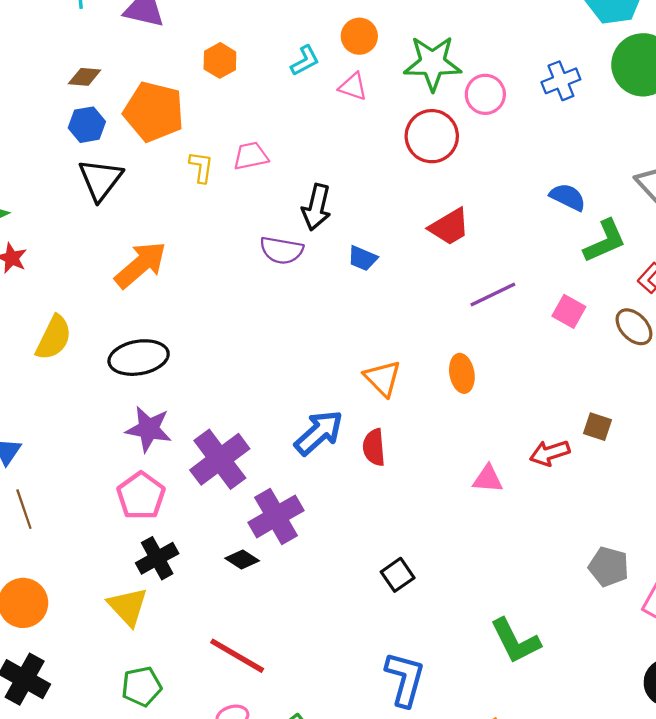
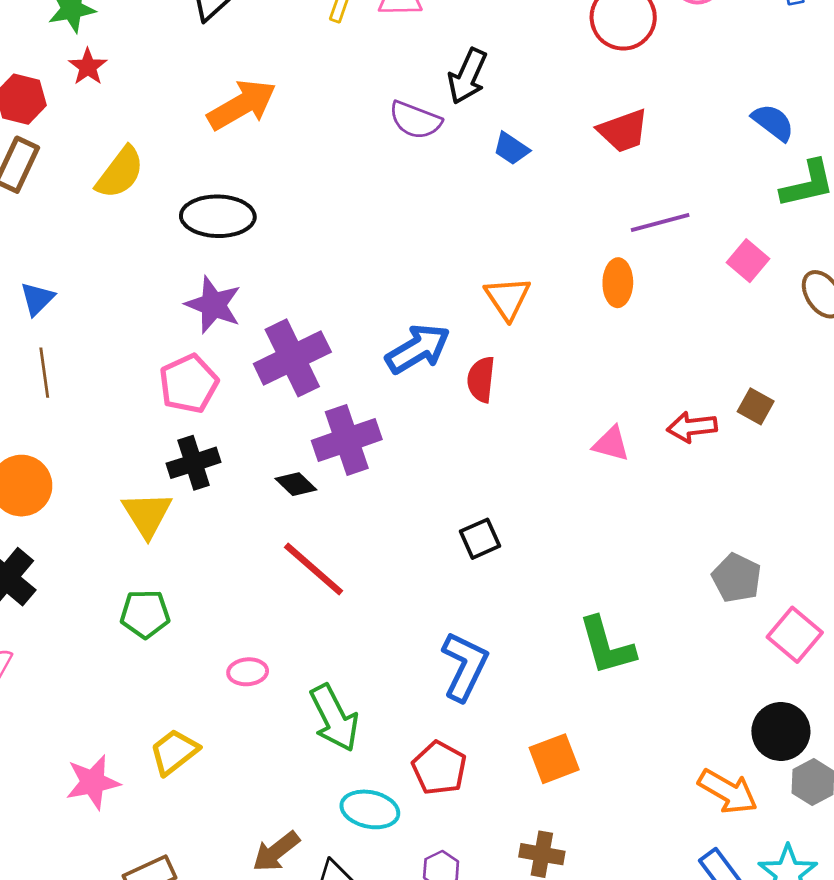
orange ellipse: (462, 373) -> (618, 283), moved
red line: (237, 656) -> (314, 569), moved

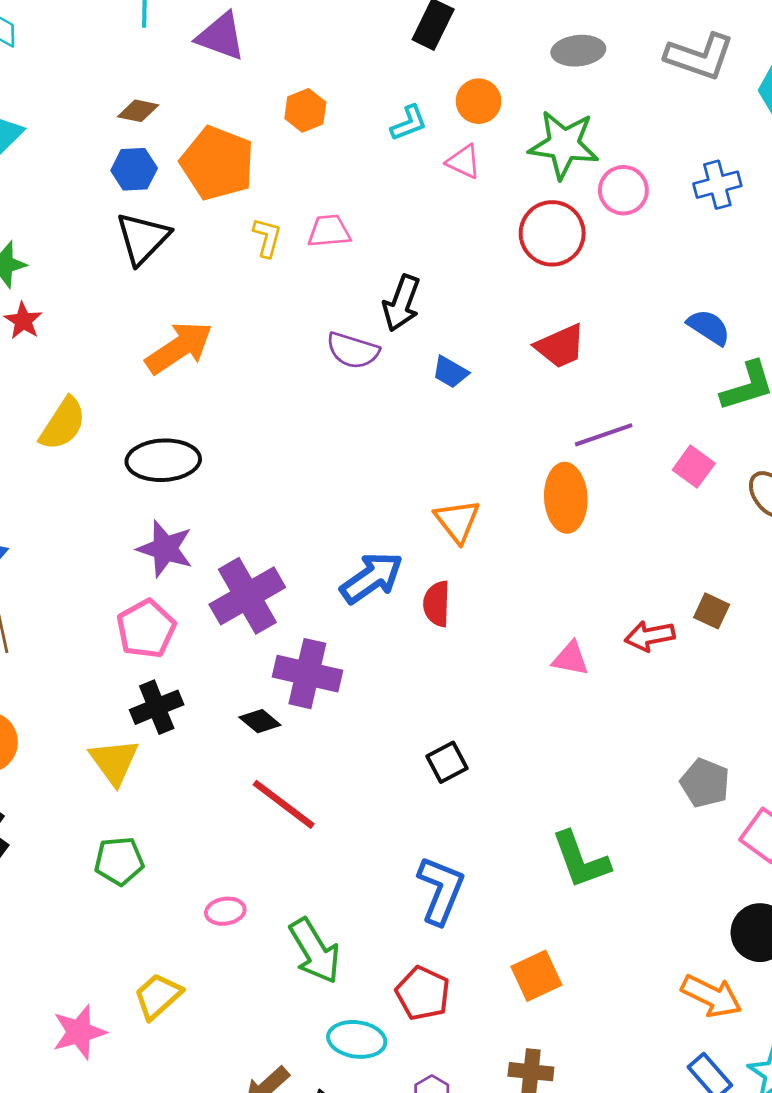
orange ellipse: (618, 283) -> (566, 498), size x1.4
purple cross: (347, 440) -> (307, 674), turned 36

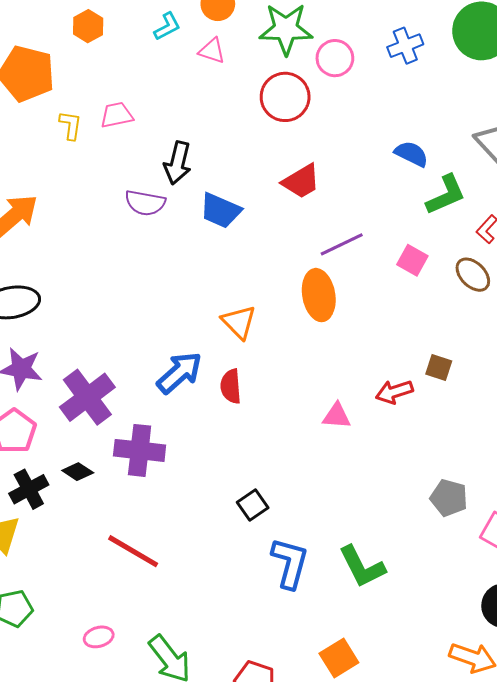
blue trapezoid: (450, 372) -> (220, 210), size x1.5
black diamond: (260, 721) -> (78, 472), moved
blue L-shape: (441, 890) -> (290, 563), moved

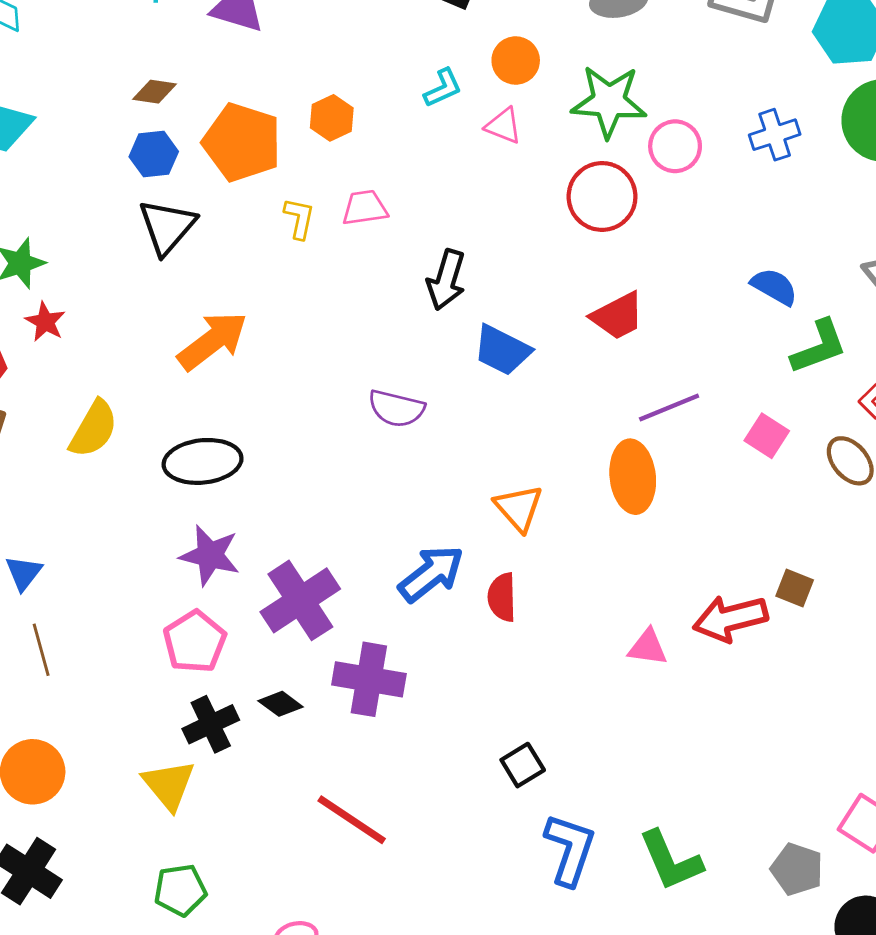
orange hexagon: (88, 26) -> (332, 118), moved
purple semicircle: (145, 203) -> (396, 408), moved
red arrow: (394, 392) -> (730, 618), size x1.4
gray pentagon: (449, 498) -> (797, 869), moved

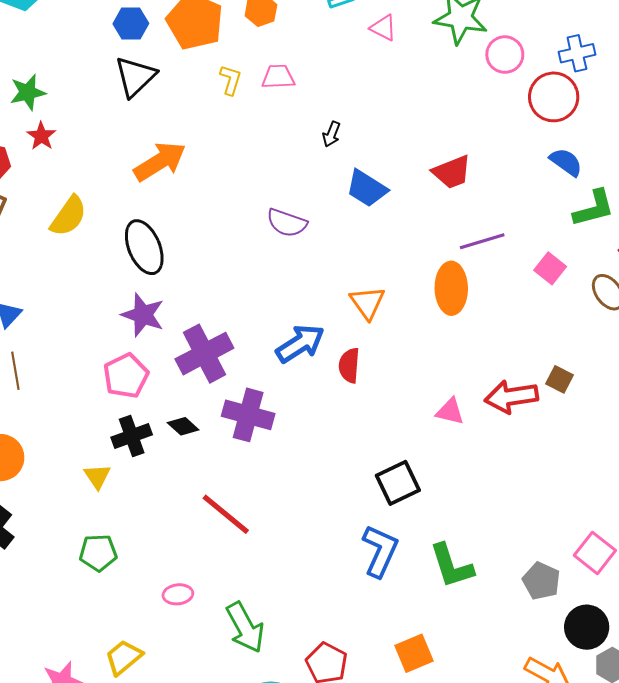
red circle: (602, 196) -> (554, 97), moved
black arrow: (446, 280) -> (332, 134), size x0.6
black ellipse: (203, 461) -> (144, 247), turned 68
black square: (523, 765) -> (398, 483), moved, size x1.4
yellow triangle: (169, 785) -> (97, 476), size x0.7

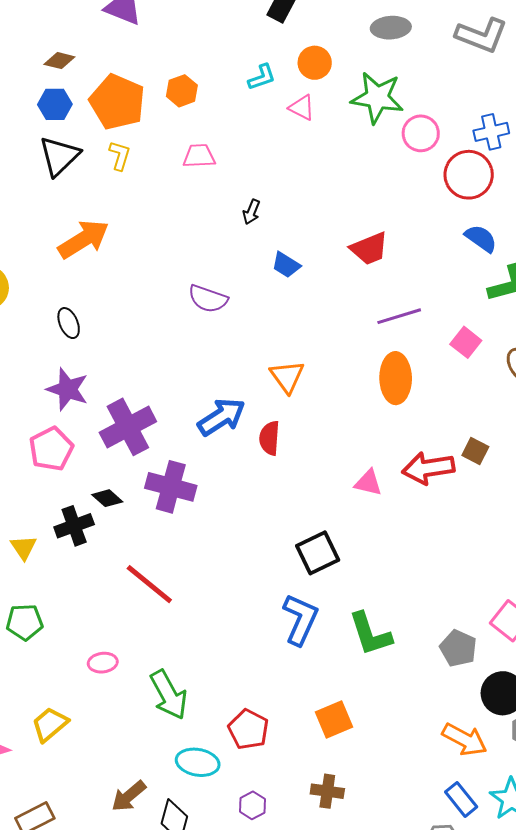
yellow L-shape: (231, 80) -> (120, 156), moved
blue trapezoid: (367, 188) -> (286, 265), size x0.7
black ellipse: (144, 247) -> (69, 323), size x0.6
orange ellipse: (451, 288) -> (396, 378), moved
black cross: (132, 436) -> (74, 526), moved

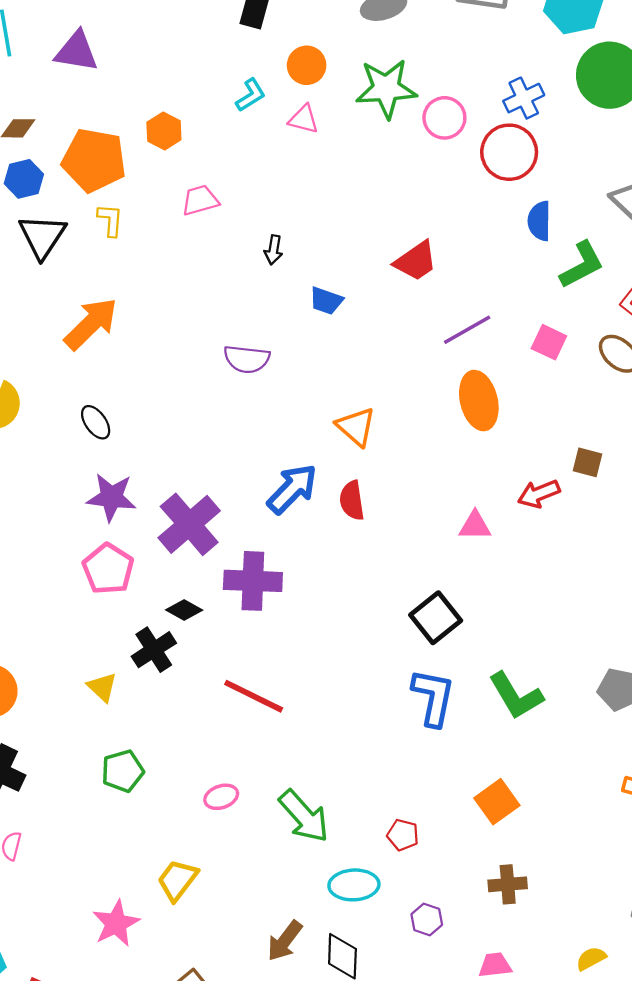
blue semicircle: (481, 238) -> (539, 221), turned -112
red arrow: (428, 468) -> (539, 494), size x0.7
red pentagon: (248, 729) -> (403, 835), size x0.7

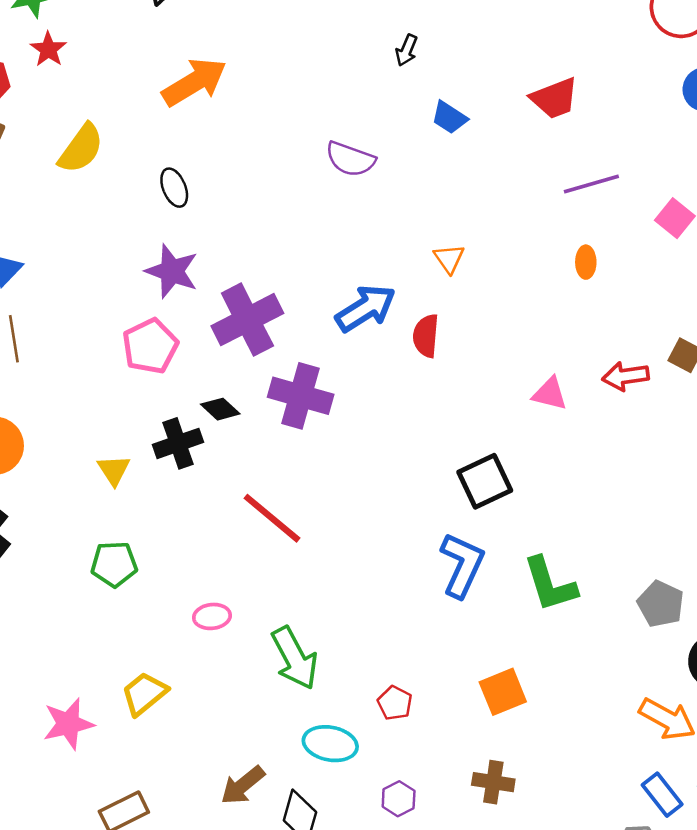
orange ellipse: (479, 401) -> (586, 262), size x0.5
orange triangle: (356, 427) -> (449, 259), size x0.7

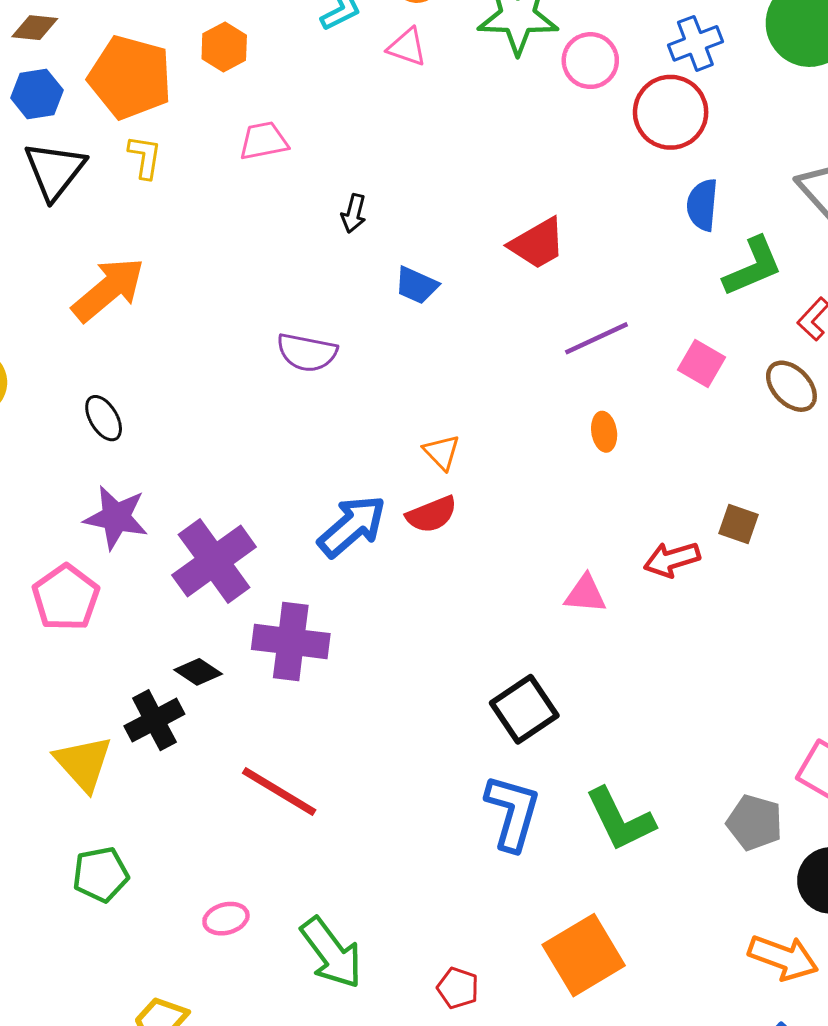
red semicircle: (426, 336) -> (432, 514), moved, turned -108
pink pentagon: (150, 346) -> (66, 598), moved
yellow triangle: (114, 470) -> (83, 763), size x1.5
orange square: (503, 692) -> (584, 955), size x1.4

